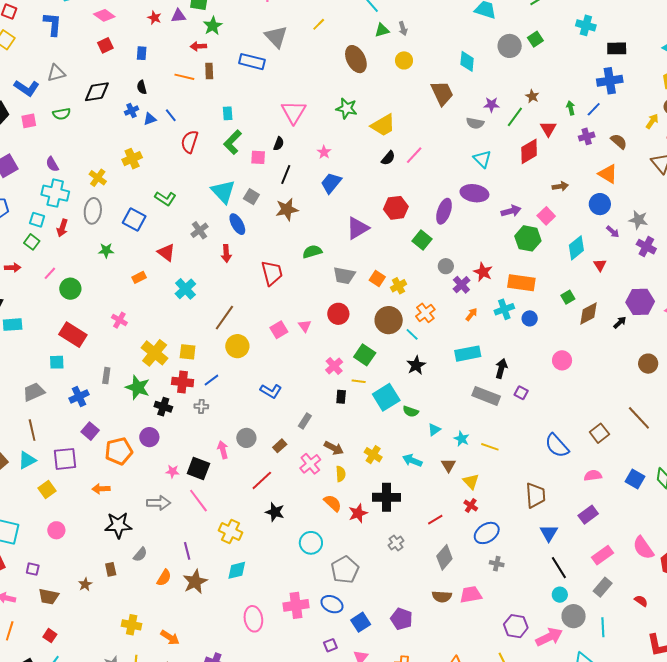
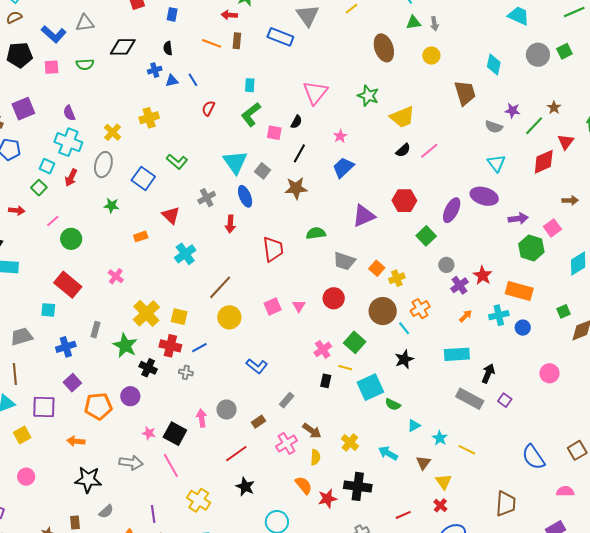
red semicircle: (190, 142) -> (208, 108), size x0.7

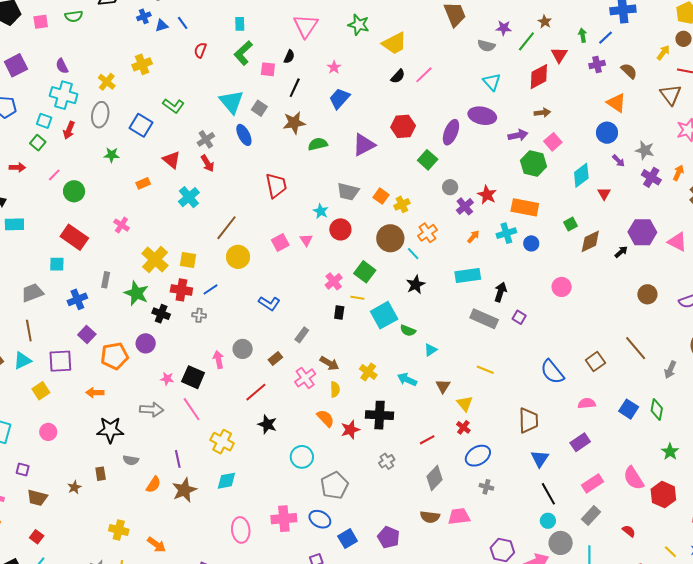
brown arrow: (570, 200) -> (542, 113), moved
red arrow: (230, 224) -> (207, 163), moved, turned -30
green semicircle: (316, 233) -> (318, 144), moved
cyan star: (440, 438) -> (321, 211), moved
gray semicircle: (106, 511) -> (131, 460), turned 56

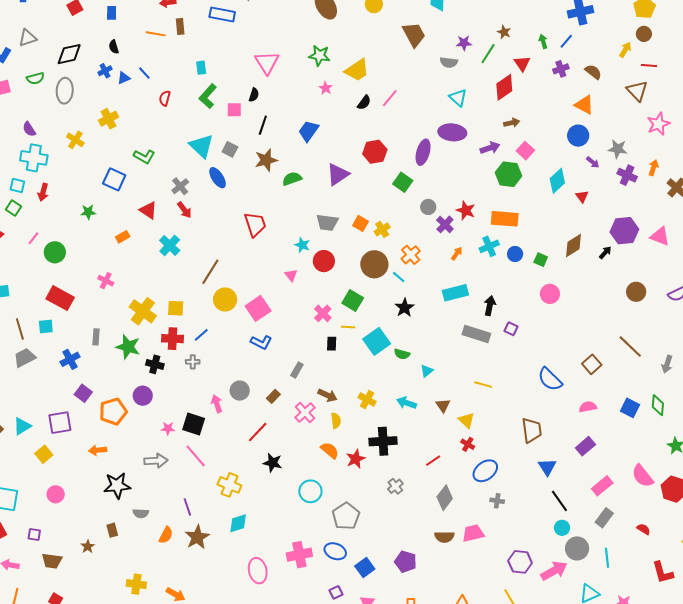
pink star: (334, 67) -> (326, 88), moved
gray ellipse: (100, 115) -> (65, 91), moved
green square: (571, 224) -> (541, 260), moved, turned -32
pink square: (280, 243) -> (258, 308), moved, size x1.4
brown line: (29, 331) -> (20, 329), moved

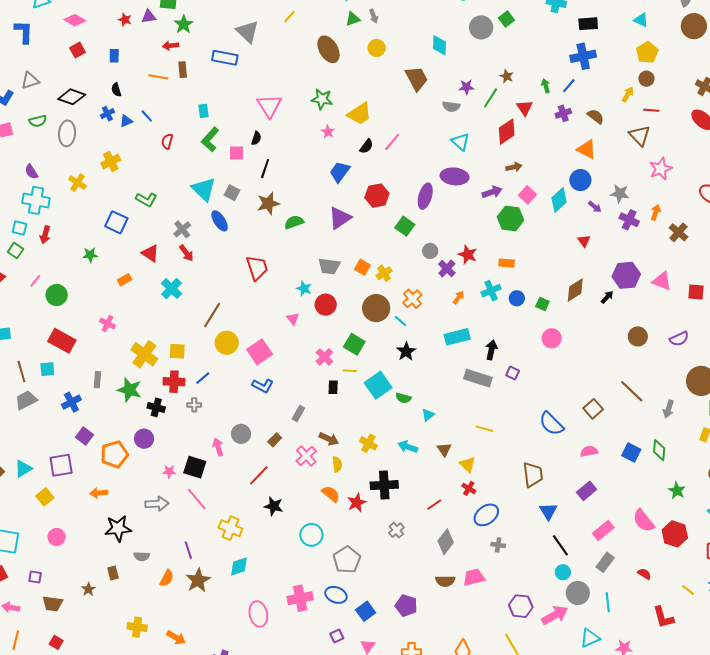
black diamond: (69, 54) -> (72, 97), turned 32
blue trapezoid: (309, 131) -> (340, 172), moved
cyan diamond: (557, 181) -> (559, 200), moved
orange rectangle: (505, 219) -> (507, 263), size x0.6

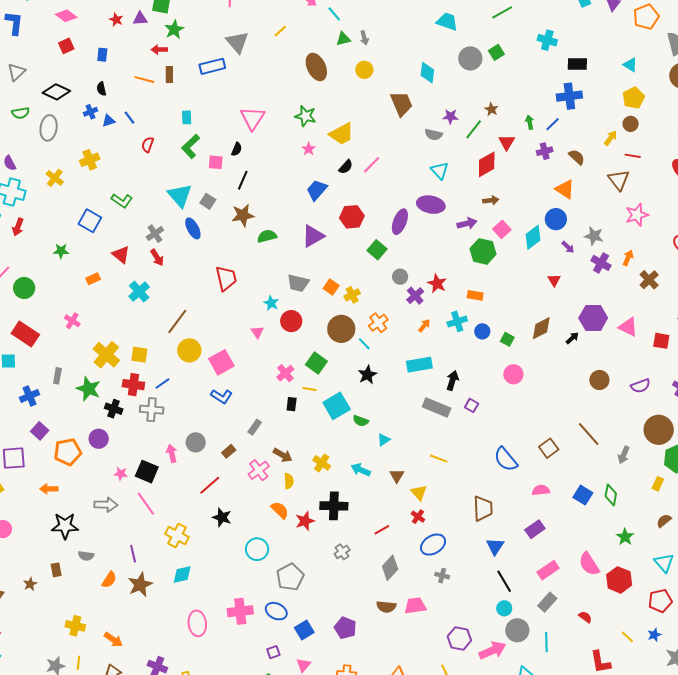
blue rectangle: (225, 58) -> (212, 66), turned -30
gray triangle: (30, 81) -> (16, 72), turned -30
gray cross: (194, 405) -> (152, 410), size x1.6

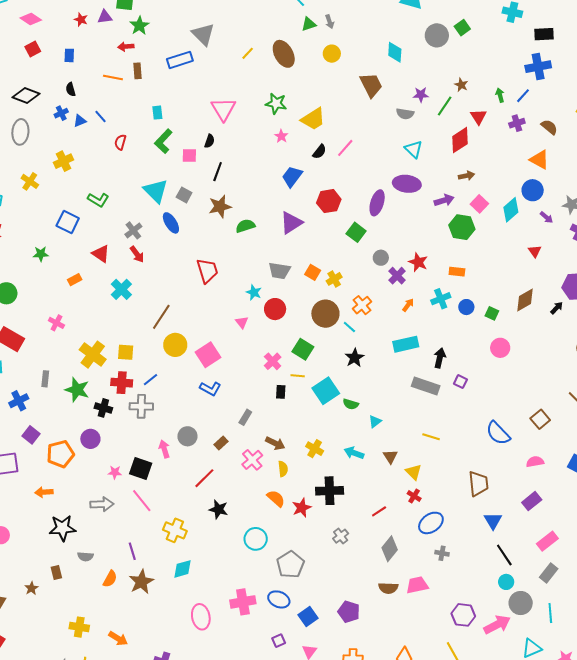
yellow line: (280, 31) -> (248, 53), moved

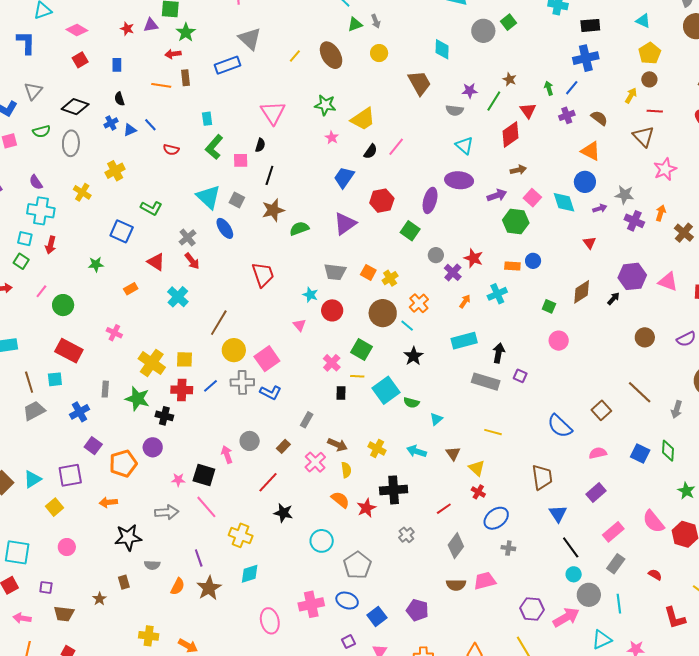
red semicircle: (120, 142) -> (171, 150), turned -91
cyan diamond: (511, 210) -> (564, 202), turned -65
purple arrow: (546, 217) -> (600, 208), turned -56
blue circle: (466, 307) -> (533, 261), moved
gray cross: (141, 406) -> (242, 382), moved

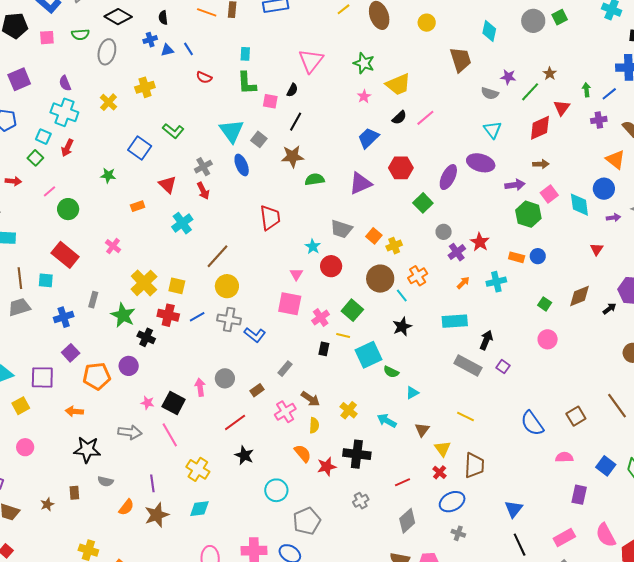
green L-shape: (214, 147) -> (247, 83), turned -55
pink square: (267, 359) -> (290, 304), moved, turned 35
brown trapezoid: (542, 477) -> (474, 465), moved
purple rectangle: (596, 492) -> (579, 495), moved, turned -48

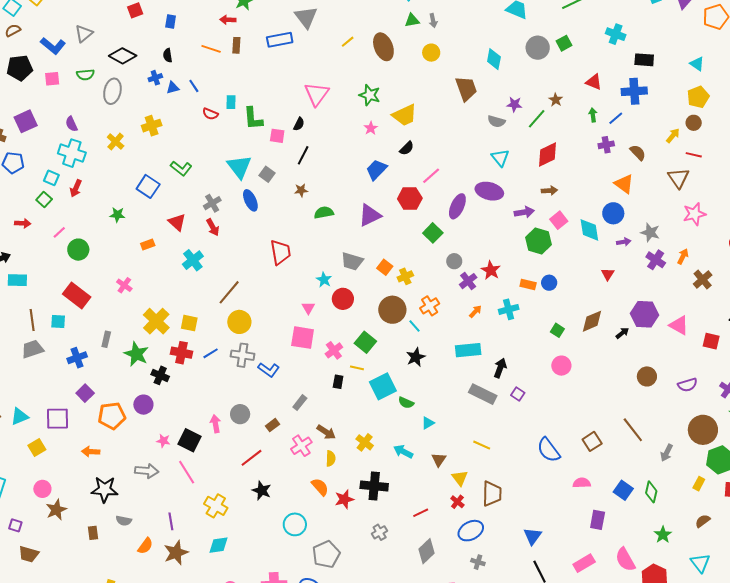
cyan rectangle: (245, 54) -> (231, 102), moved
red triangle: (562, 108) -> (594, 82), moved, turned -42
pink line: (425, 118) -> (431, 176), moved
brown star: (293, 156) -> (301, 190), size x0.6
brown star: (47, 504) -> (56, 510), moved, size x1.5

